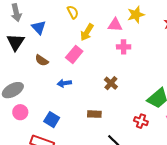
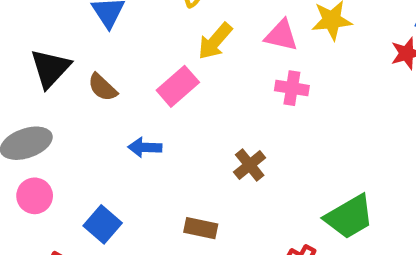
black triangle: (16, 42) -> (50, 68), moved

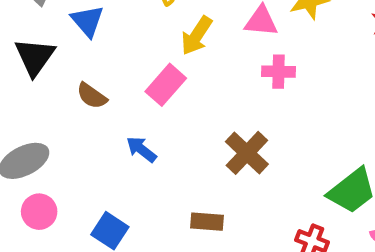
black triangle: (50, 68) -> (35, 57), moved
blue arrow: (145, 147) -> (141, 149), turned 44
brown cross: (250, 165) -> (247, 153), size x1.4

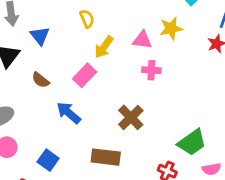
blue arrow: (141, 149) -> (69, 113), size x1.4
brown rectangle: (207, 222) -> (106, 157), size x1.5

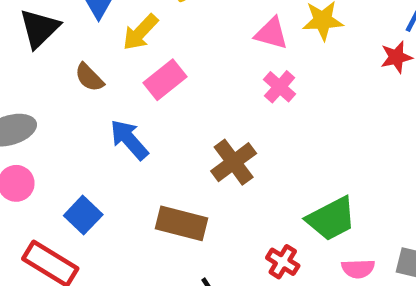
yellow arrow: (104, 47) -> (140, 32), moved
pink cross: (151, 70) -> (280, 87), turned 30

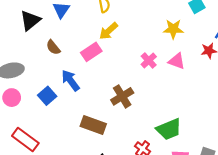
yellow arrow: (140, 32) -> (108, 31), moved
pink triangle: (271, 33) -> (177, 61), moved
blue square: (83, 215) -> (47, 96), moved

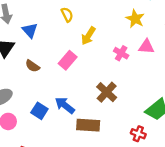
yellow star: (173, 29) -> (135, 19), turned -30
yellow arrow: (108, 31) -> (88, 36), moved
blue arrow: (71, 81) -> (65, 105), moved

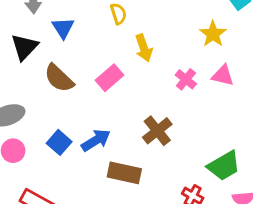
yellow arrow: (88, 36) -> (144, 48), turned -60
brown semicircle: (32, 66) -> (59, 78), size x1.5
blue arrow: (65, 105) -> (96, 140), turned 102

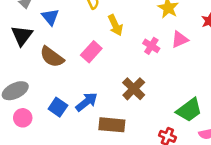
pink triangle: (223, 76) -> (180, 39), turned -30

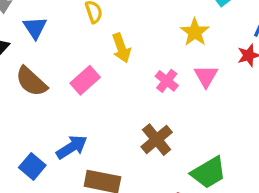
pink triangle: (180, 39) -> (206, 76), turned -42
brown cross: (134, 89) -> (157, 140), moved
blue square: (58, 107) -> (32, 166), moved

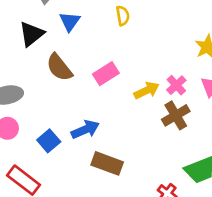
yellow arrow: (121, 48) -> (147, 90), moved, turned -105
brown cross: (157, 140) -> (176, 115), moved

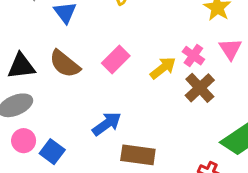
black triangle: (32, 34) -> (21, 66), moved, turned 44
blue square: (49, 141) -> (52, 152), moved

